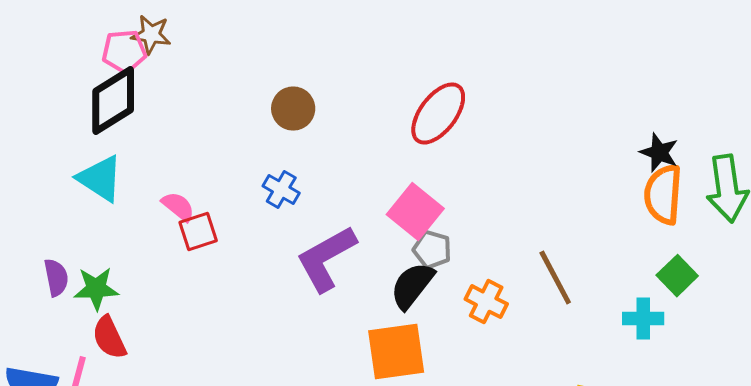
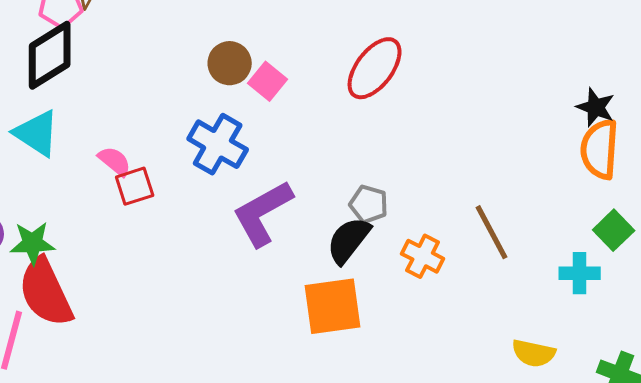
blue cross: (281, 190) -> (218, 144), size x1.6
pink square: (415, 212) -> (268, 81), moved, size x0.7
red semicircle: (109, 338) -> (46, 292), size x1.6

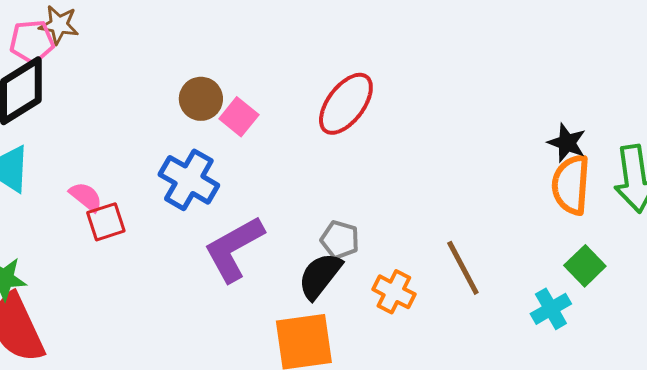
cyan cross: (580, 273) -> (551, 309), turned -30

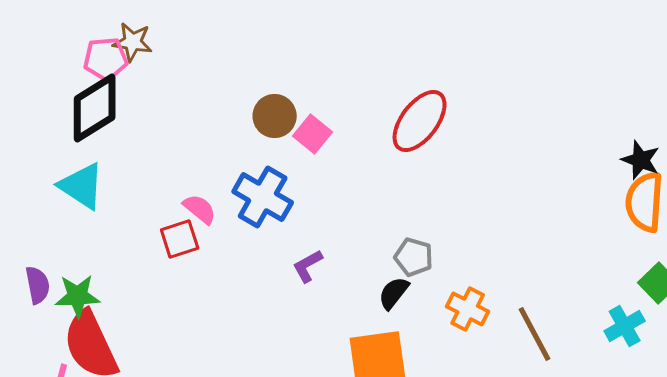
pink semicircle: (86, 197) -> (200, 209), moved
purple L-shape: (234, 249) -> (308, 266), size x0.5
brown line: (463, 268) -> (535, 334), moved
black semicircle: (320, 276) -> (394, 293), size x0.7

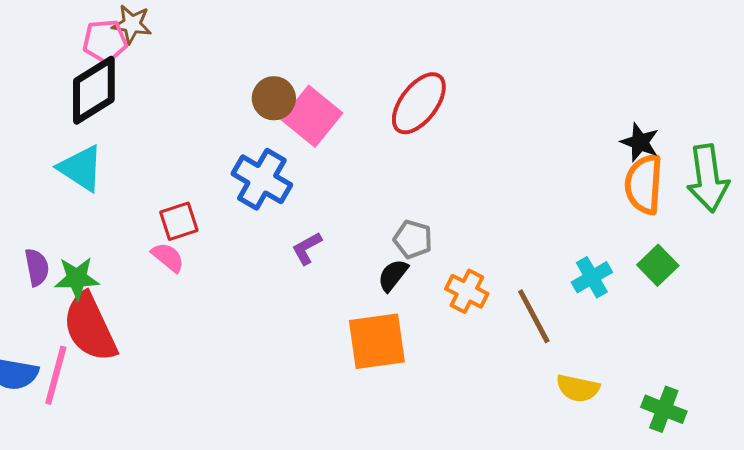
pink square: (313, 134) -> (312, 116), size x1.5
pink semicircle: (200, 209) -> (168, 257), moved
cyan cross: (625, 326) -> (592, 277), moved

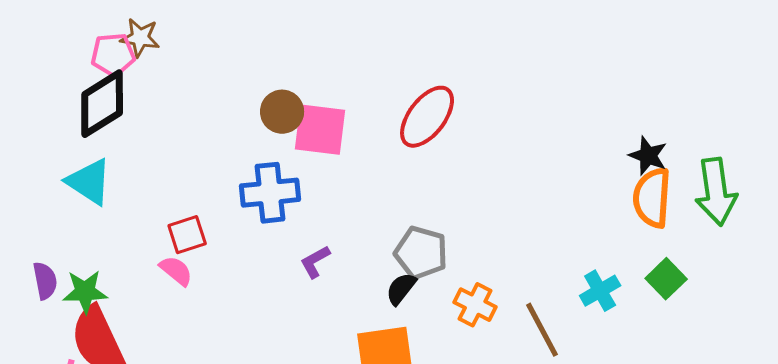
pink square: (312, 116) -> (320, 130), turned -32
blue cross: (262, 179) -> (270, 193), turned -36
gray pentagon: (413, 239) -> (421, 253), size x1.4

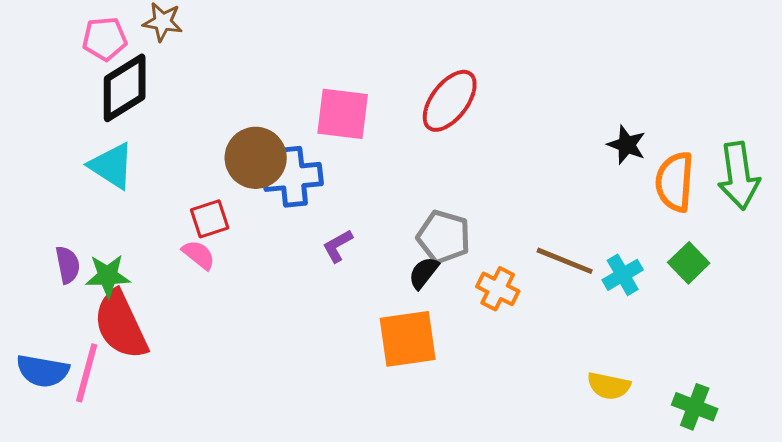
pink pentagon: (113, 55) -> (105, 39), moved
brown circle: (282, 112) -> (256, 158), moved, size x1.4
black star: (648, 156) -> (627, 145), moved
brown line: (542, 330) -> (565, 261), moved, turned -40

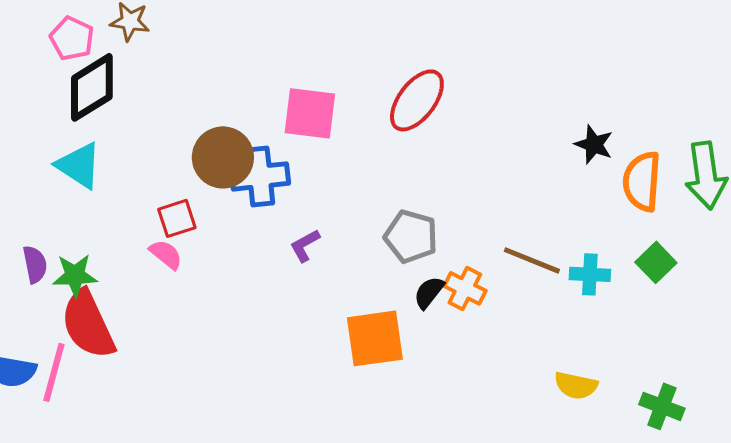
pink pentagon: (105, 39) -> (72, 38), turned 30
black semicircle: (424, 273) -> (429, 292), moved
cyan cross: (623, 275) -> (590, 274), turned 33

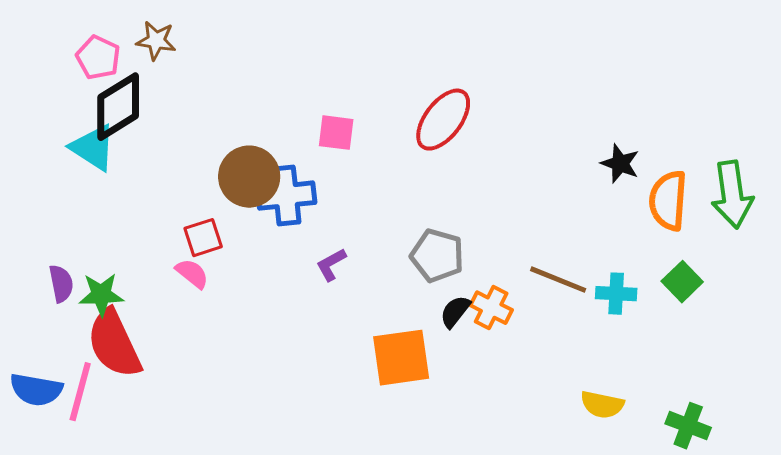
pink square: (310, 113) -> (336, 133), size x0.7
cyan triangle: (79, 165) -> (93, 148), moved

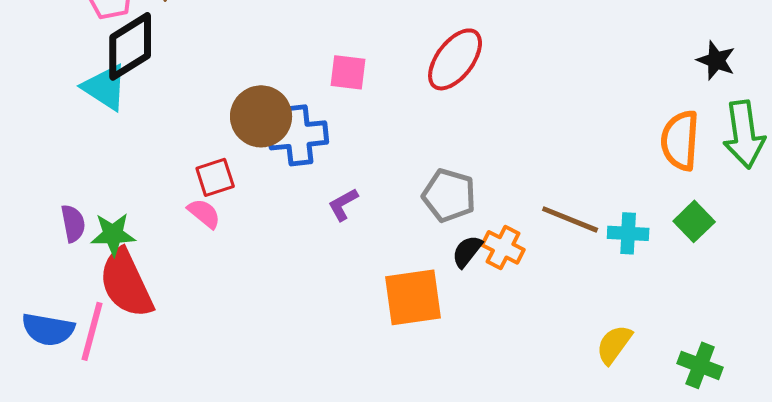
black star: (620, 164) -> (716, 60), moved
yellow semicircle: (602, 405) -> (614, 344), turned 114

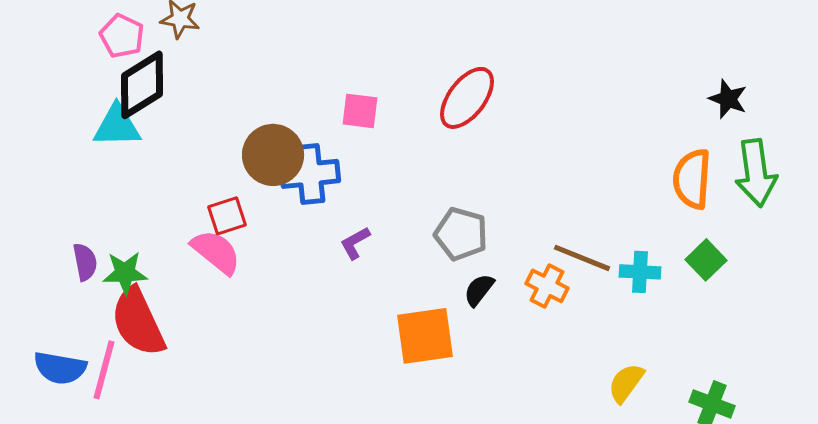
cyan triangle: (105, 87) -> (117, 126), turned -34
pink semicircle: (204, 213) -> (216, 252), size x1.5
orange cross: (503, 247) -> (547, 286), moved

